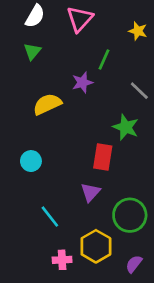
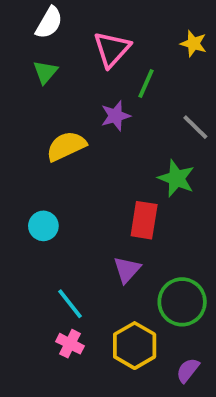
pink triangle: (80, 19) -> (112, 49), moved
pink cross: (62, 260) -> (70, 344), moved, turned 30

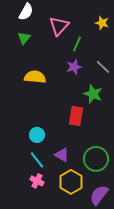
purple star: (116, 116) -> (74, 67), moved
yellow semicircle: (66, 146) -> (35, 77), turned 30
cyan circle: (43, 226) -> (37, 135), moved
purple triangle: (127, 270) -> (62, 155), moved, turned -42
purple semicircle: (188, 370) -> (99, 195), size x1.5

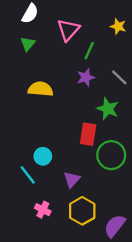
purple triangle: (62, 155) -> (72, 179), turned 42
green circle: (96, 159) -> (111, 155), moved
cyan line: (37, 160) -> (28, 175), moved

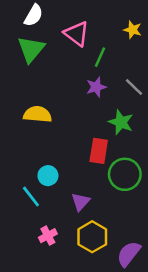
pink triangle: (68, 30) -> (77, 34), turned -35
green triangle: (28, 44) -> (31, 49), size x1.6
yellow semicircle: (40, 89) -> (38, 114), moved
pink cross: (43, 210) -> (48, 236), turned 35

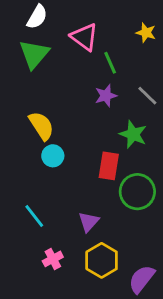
green line: (100, 57) -> (110, 63), turned -48
yellow semicircle: (38, 114) -> (41, 126), turned 52
cyan circle: (48, 176) -> (53, 156), moved

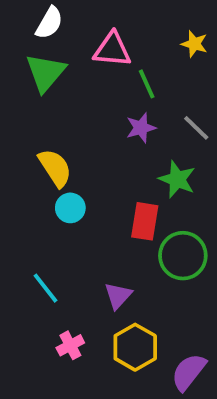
pink triangle: (84, 37) -> (112, 50), turned -32

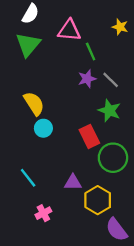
gray line: (196, 128) -> (111, 80), moved
red rectangle: (145, 221) -> (89, 136), turned -35
purple triangle: (118, 296) -> (73, 182), turned 48
yellow hexagon: (135, 347) -> (98, 200), moved
purple semicircle: (189, 372) -> (117, 230), turned -75

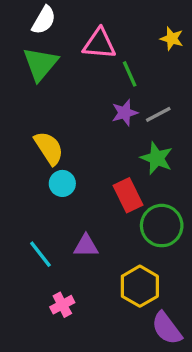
gray line: (111, 80) -> (158, 114), turned -72
purple triangle: (73, 182) -> (86, 246), moved

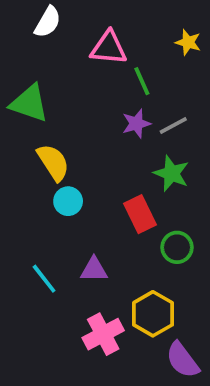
green triangle: (40, 64) -> (29, 103), moved, turned -51
green circle: (162, 226) -> (177, 247), size x0.7
pink cross: (62, 305) -> (103, 334), moved, size x1.5

